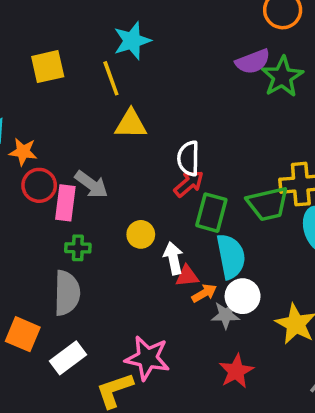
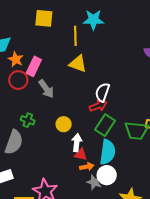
pink rectangle: (65, 203) -> (34, 66), moved

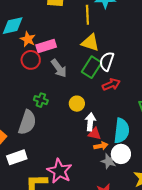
pink rectangle: (34, 66) -> (46, 46), turned 48
white semicircle: (102, 92) -> (107, 61), moved
green rectangle: (105, 125) -> (92, 67), moved

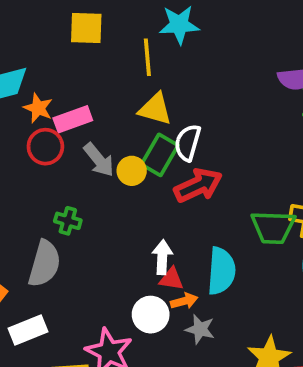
red arrow: (111, 84) -> (198, 185), size x1.4
yellow circle: (77, 104) -> (132, 171), moved
white circle: (121, 154) -> (151, 315), moved

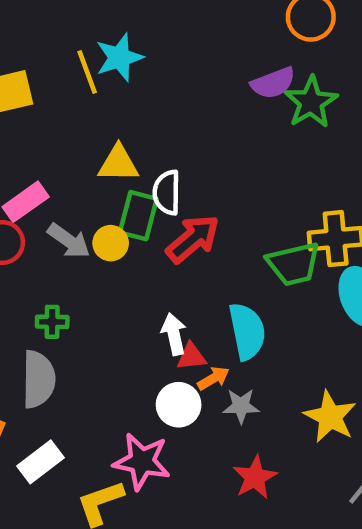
yellow line: (147, 57) -> (87, 72), moved

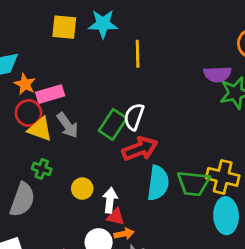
cyan star: (119, 58) -> (103, 24), moved
yellow line: (87, 72) -> (138, 54), moved
yellow triangle: (118, 164) -> (40, 129), moved
yellow circle: (111, 243) -> (82, 189), moved
cyan semicircle: (247, 331) -> (158, 183), moved

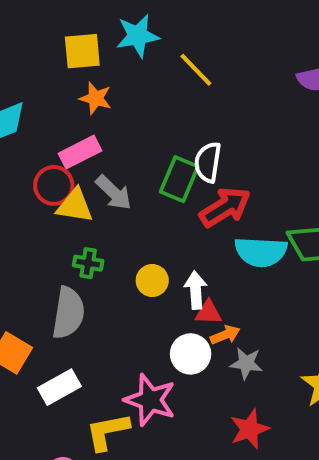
yellow line: (138, 54) -> (196, 70), turned -32
orange star: (25, 84) -> (96, 98), moved
cyan semicircle: (158, 183) -> (261, 252), turned 96

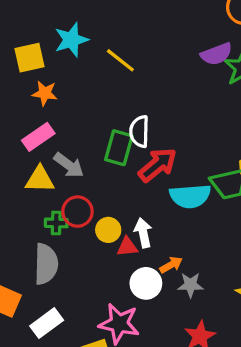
red circle: (54, 185) -> (77, 212), moved
red triangle: (208, 312) -> (127, 247), moved

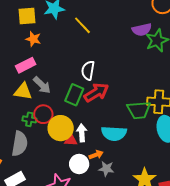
green rectangle: (119, 148) -> (74, 95), moved
cyan semicircle: (190, 196) -> (114, 133), moved
yellow circle: (108, 230) -> (61, 128), size x1.6

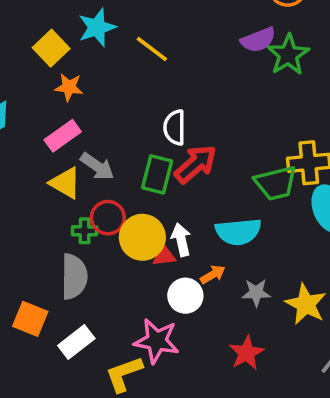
yellow square: (27, 16) -> (51, 48), turned -30
yellow triangle: (23, 91) -> (65, 183), turned 30
gray star: (106, 169) -> (256, 293), moved

